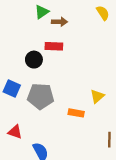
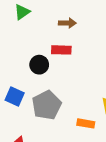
green triangle: (42, 12) -> (22, 12), moved
gray pentagon: (41, 96) -> (47, 105), turned -30

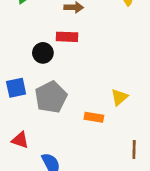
blue square: (15, 97) -> (16, 88), turned -36

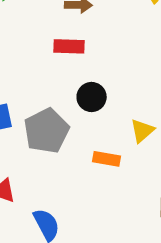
black circle: (43, 53) -> (92, 97), moved

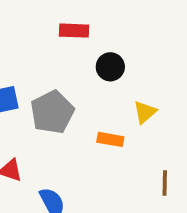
black circle: (92, 97) -> (110, 67), moved

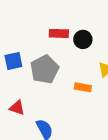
red rectangle: (74, 31) -> (59, 33), moved

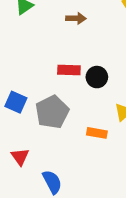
blue square: (13, 61) -> (16, 102), turned 36
red triangle: (17, 108) -> (20, 157), turned 35

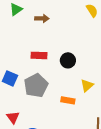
brown arrow: (76, 18) -> (42, 18), moved
red rectangle: (69, 70) -> (39, 55), moved

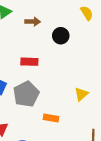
black circle: (68, 60) -> (61, 36), moved
orange rectangle: (68, 100) -> (51, 118), moved

